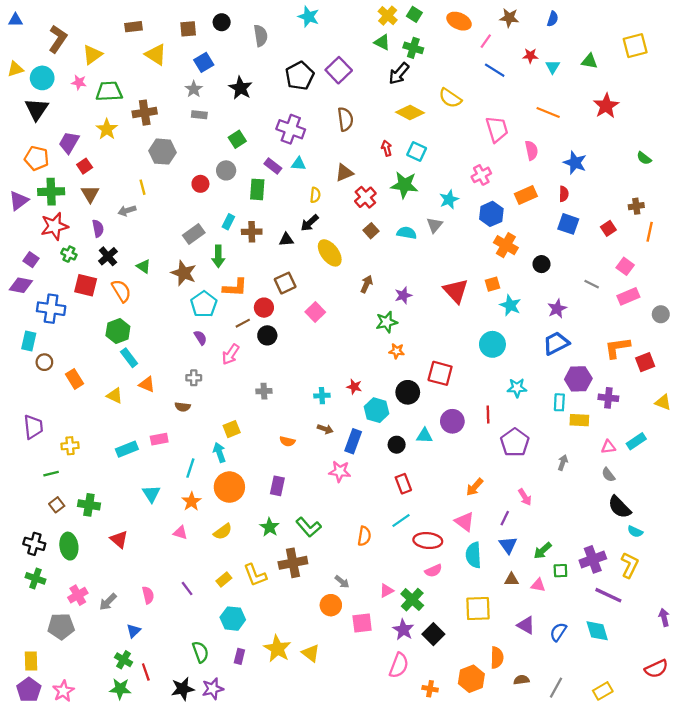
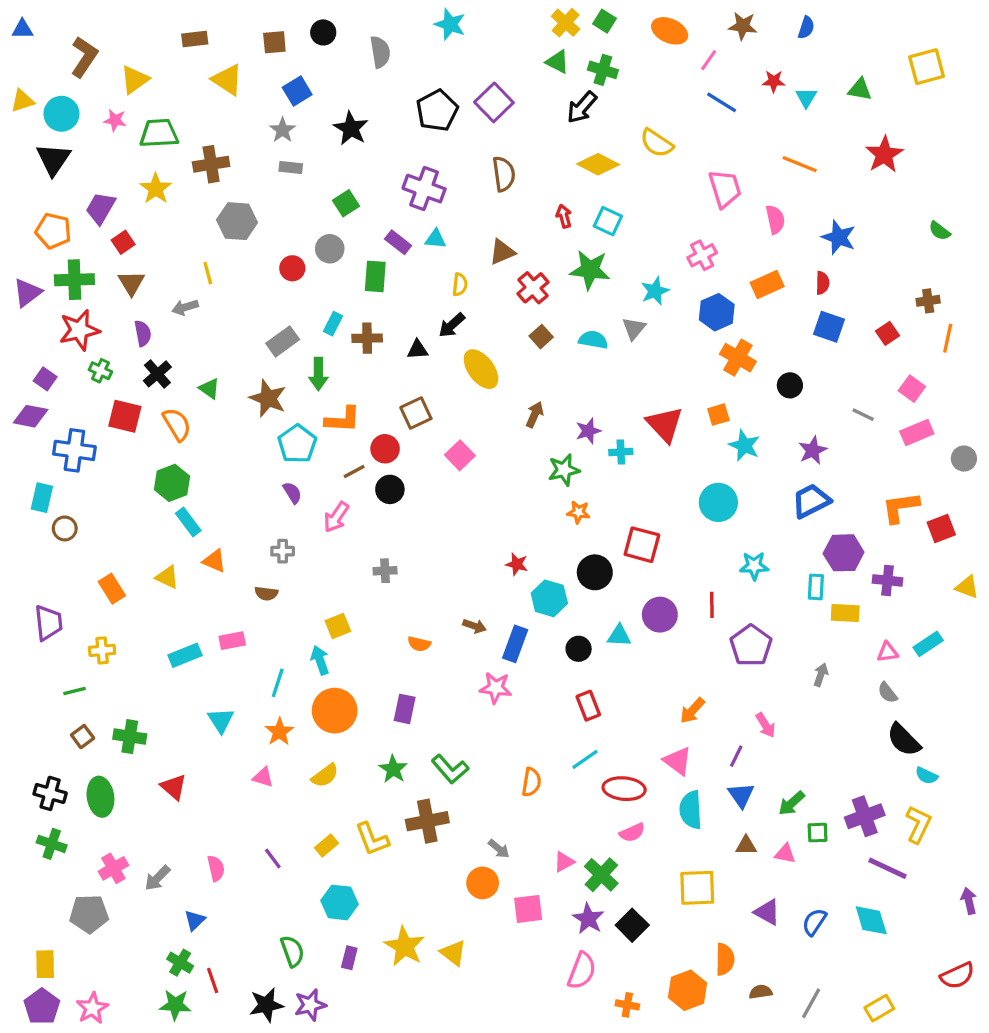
orange rectangle: (74, 379) -> (112, 589), moved
cyan cross: (322, 396) -> (621, 452), moved

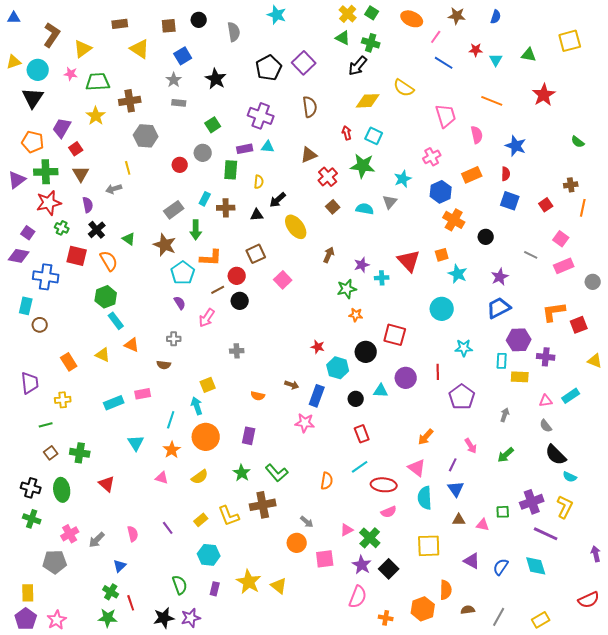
yellow diamond: (598, 164) -> (368, 101), turned -30
purple rectangle: (398, 242) -> (245, 149), turned -49
yellow semicircle: (460, 285) -> (259, 182), moved
green arrow: (792, 803) -> (506, 455), moved

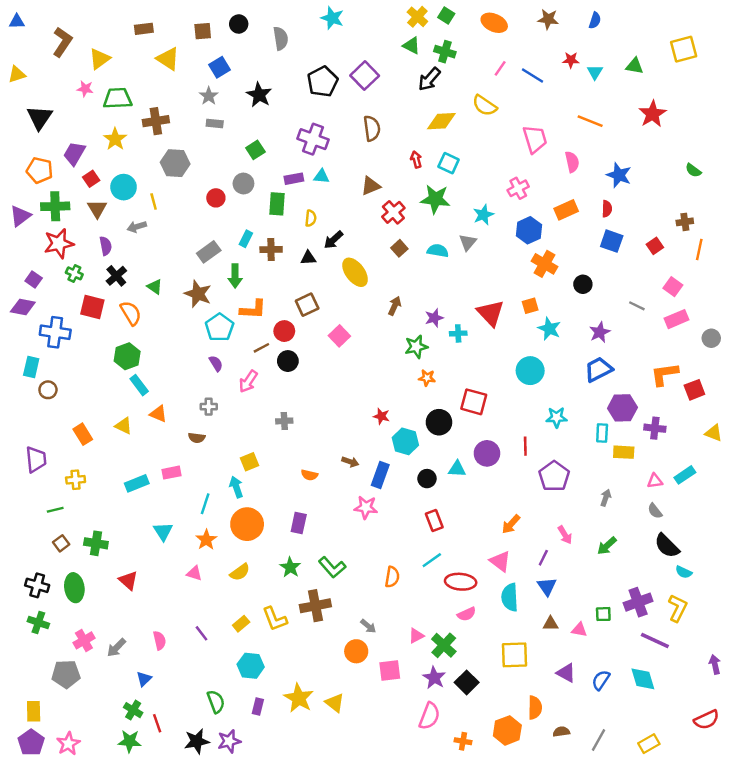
pink line: (436, 37) -> (500, 68), moved
cyan circle: (38, 70) -> (124, 187), moved

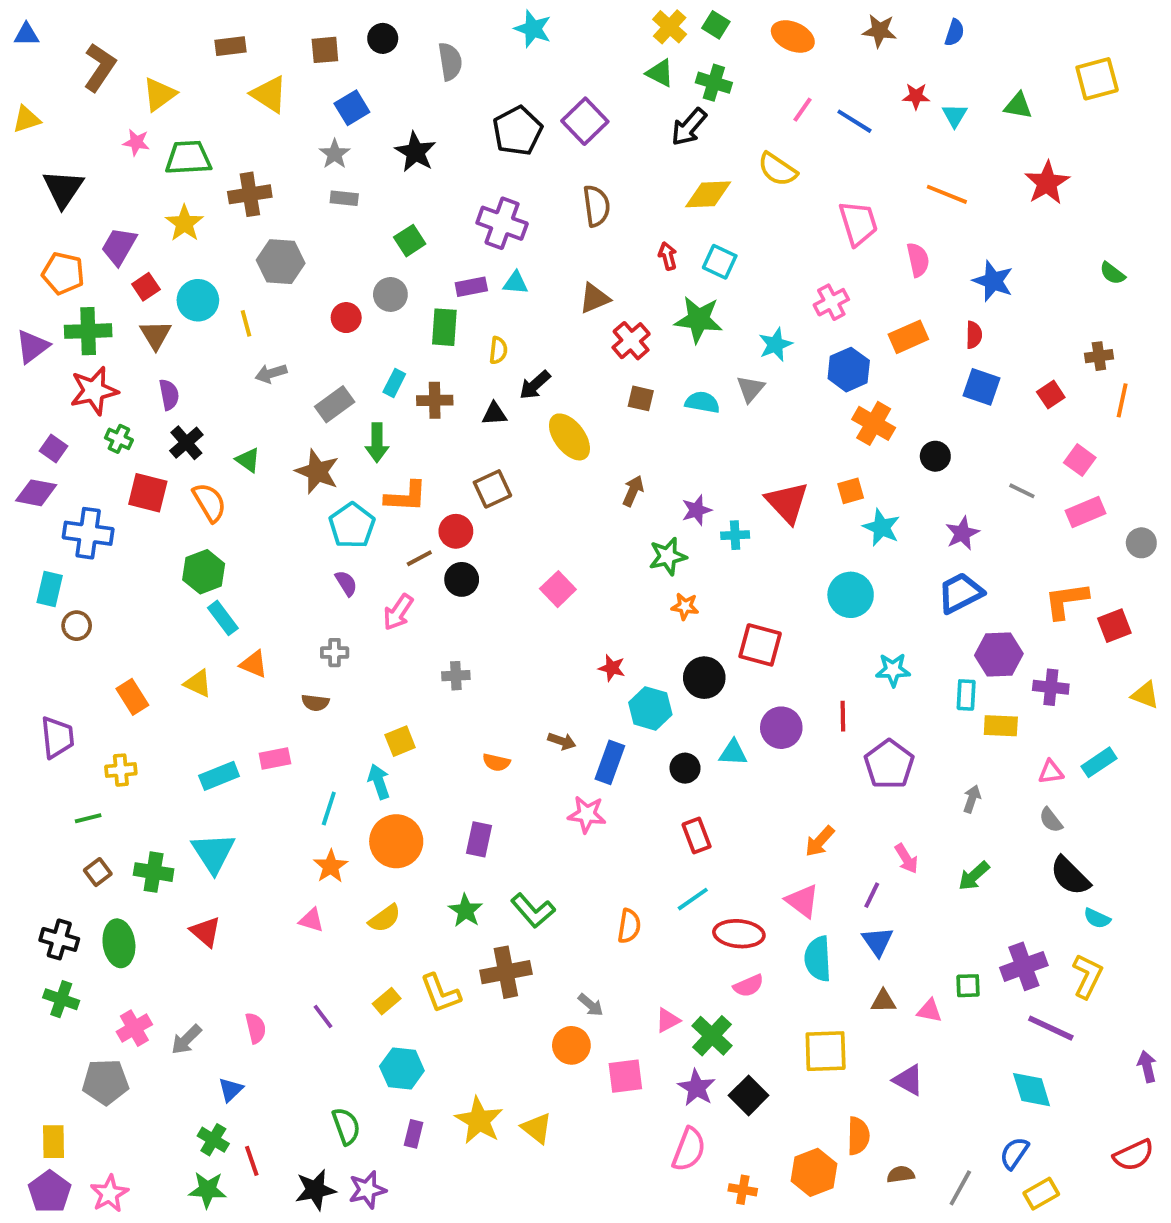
gray arrow: (137, 227) -> (271, 373), moved
brown square: (399, 248) -> (641, 398), turned -35
pink square: (339, 336) -> (558, 589), moved
cyan triangle: (163, 531) -> (213, 853), moved, size x1.4
blue semicircle: (601, 680) -> (1014, 1153), moved

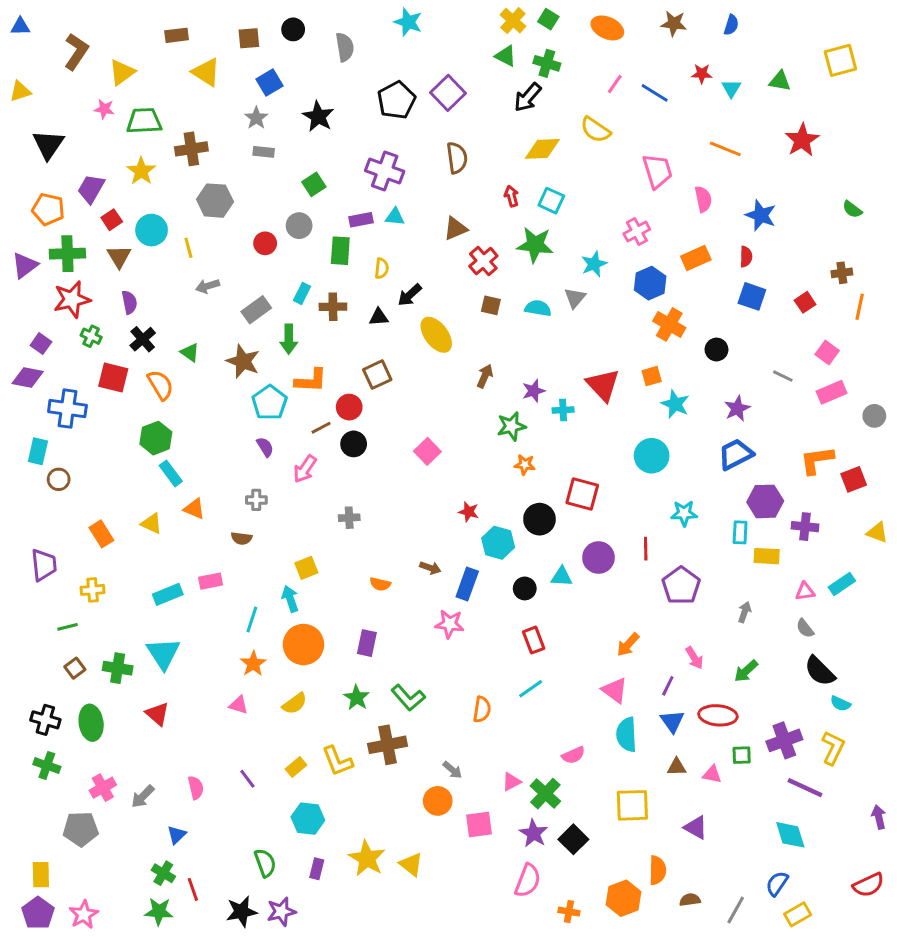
red ellipse: (739, 934) -> (718, 715), moved

